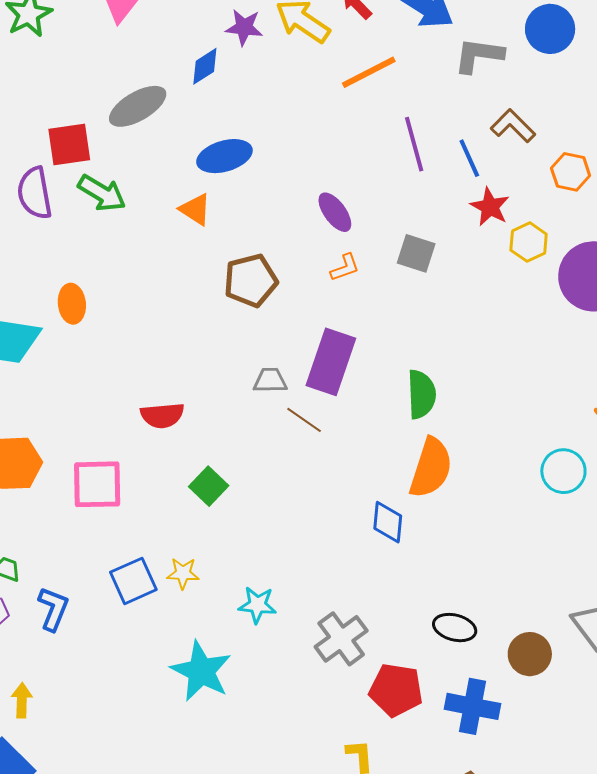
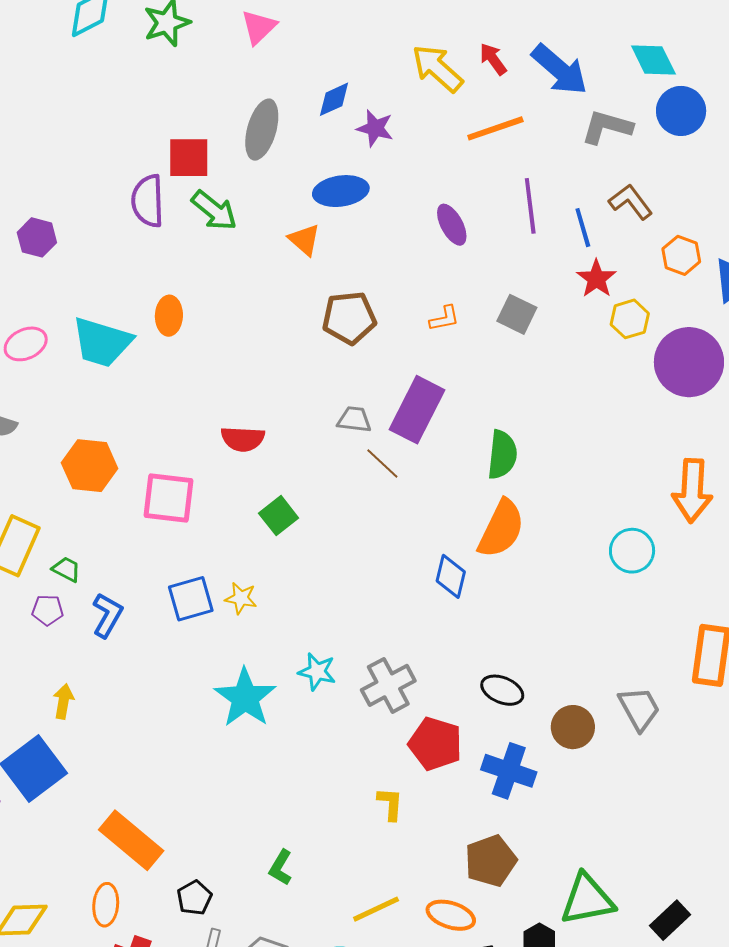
purple star: (244, 27) -> (375, 128), moved
gray ellipse: (138, 106) -> (262, 130), turned -52
purple ellipse: (335, 212) -> (452, 225), moved
cyan star: (257, 605) -> (317, 672), moved

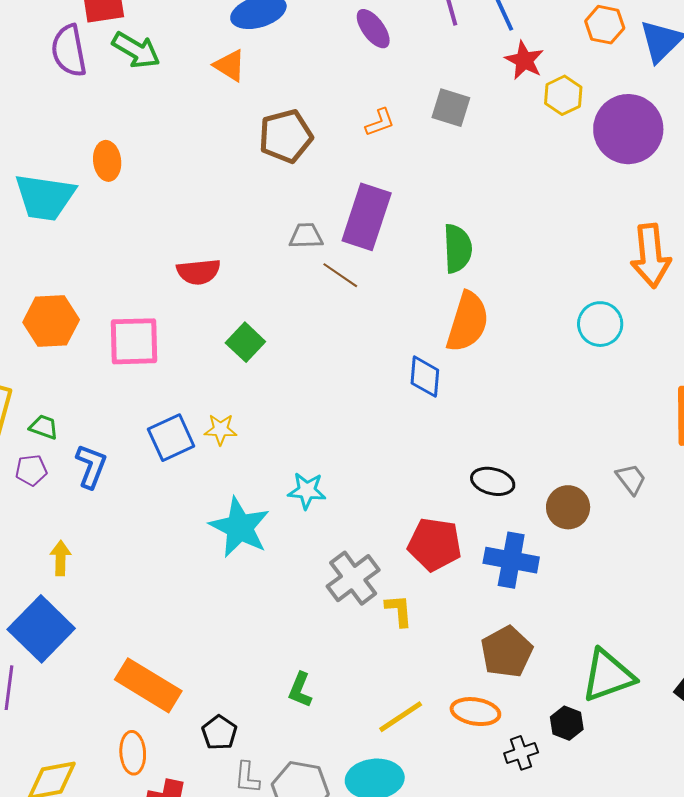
gray cross: (388, 685) -> (353, 578), moved
gray trapezoid: (639, 709) -> (631, 479), size x0.7

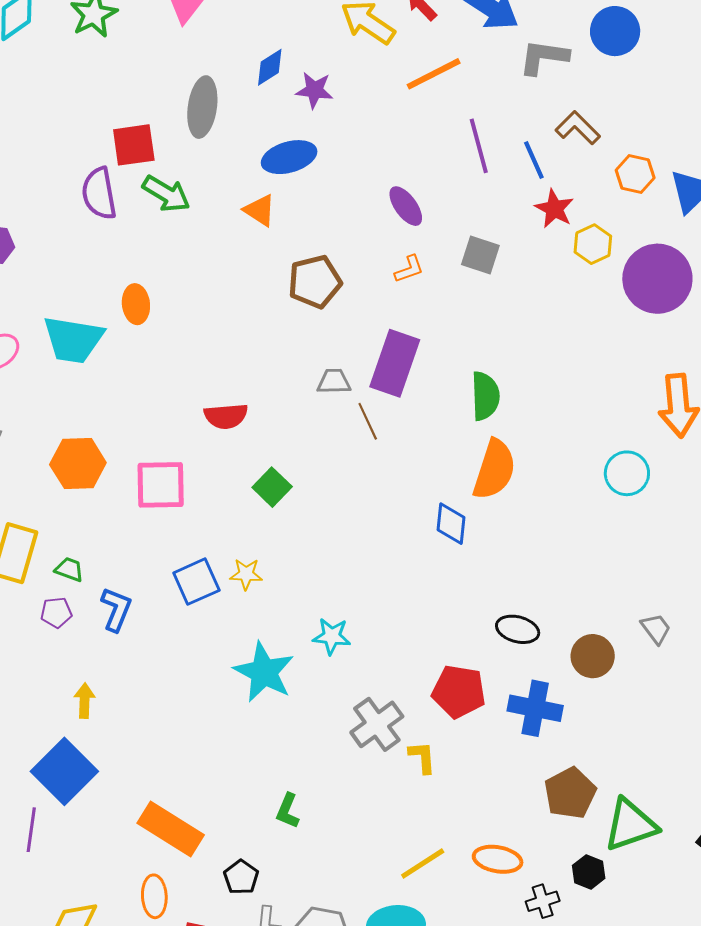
purple ellipse: (373, 29) -> (406, 206), moved
brown line: (340, 275) -> (368, 421), turned 30
brown pentagon: (507, 652) -> (570, 793), moved
green L-shape: (300, 690) -> (288, 811), moved

